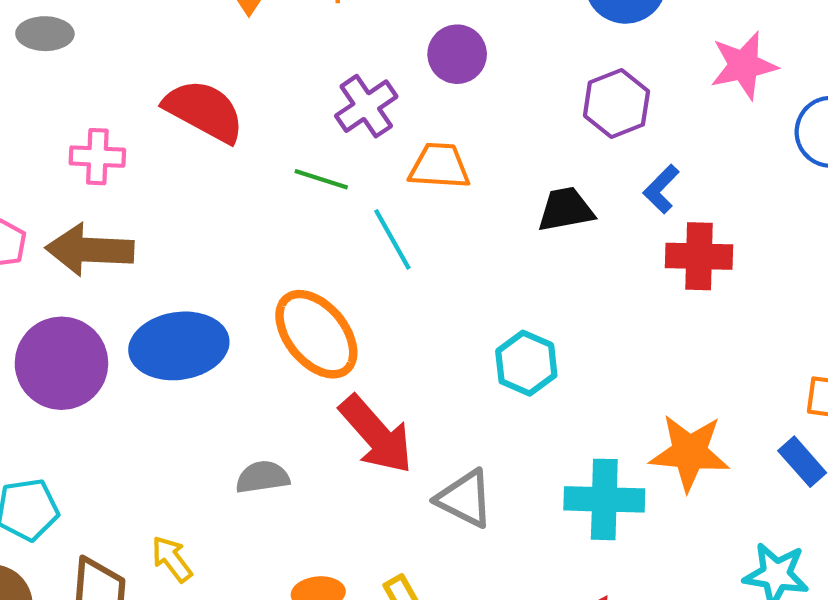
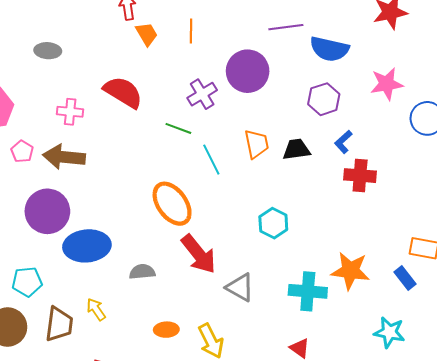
purple circle: (457, 54) -> (248, 71), size x1.5
orange trapezoid: (439, 166) -> (257, 144), moved, turned 72
blue ellipse: (179, 346) -> (87, 246), moved

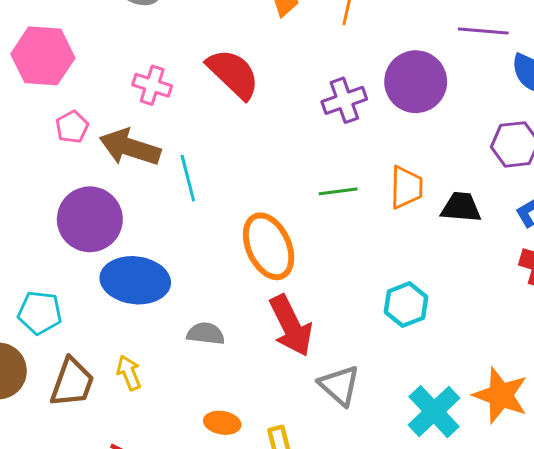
green line: (178, 128) -> (338, 191), moved, turned -40
cyan line: (211, 160) -> (188, 178), moved
cyan cross: (308, 291) -> (434, 412), turned 30

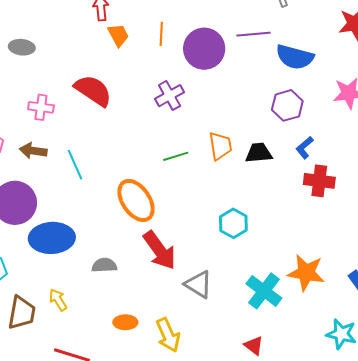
purple circle: (416, 82) -> (204, 49), moved
brown arrow: (130, 147) -> (33, 151), size x0.7

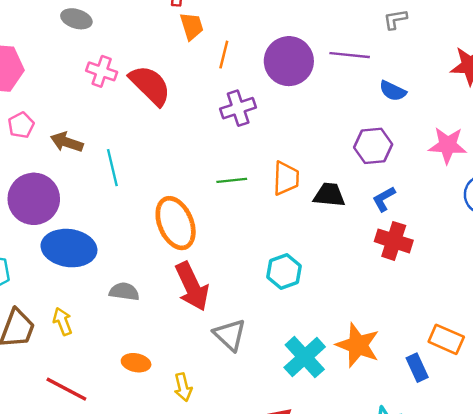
orange line: (161, 34) -> (224, 55), moved
blue semicircle: (295, 57) -> (393, 91), size x0.6
pink cross: (41, 107) -> (102, 71), moved
yellow arrow: (168, 335) -> (183, 387), size x0.7

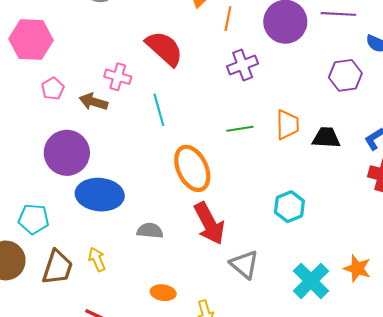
pink cross: (102, 71) -> (118, 77), moved
purple hexagon: (373, 146) -> (345, 75), moved
cyan line: (112, 168) -> (159, 110), moved
orange star: (358, 345) -> (357, 268), size x0.7

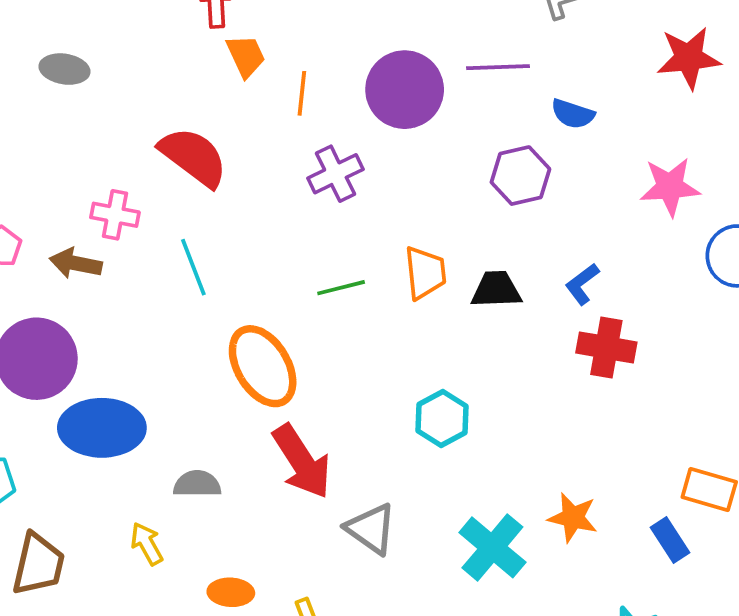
yellow arrow: (97, 259) -> (147, 544), moved

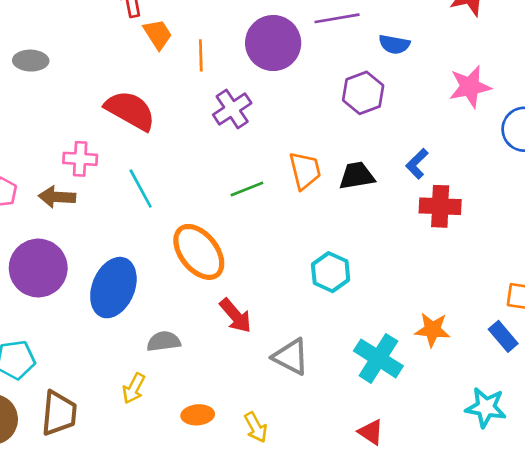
blue ellipse: (102, 428) -> (113, 288), moved, turned -60
red arrow: (302, 461) -> (236, 316), size x0.7
yellow arrow: (147, 544) -> (134, 388), turned -116

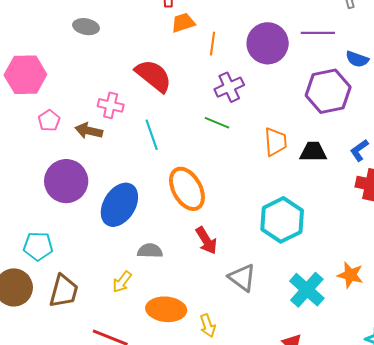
orange trapezoid: (158, 34) -> (183, 23), turned -85
purple hexagon: (363, 93) -> (328, 91), size x1.4
green line: (247, 189) -> (217, 123), moved, turned 35
cyan hexagon: (331, 272) -> (282, 220), size x1.5
orange ellipse: (198, 415) -> (166, 309), size x1.6

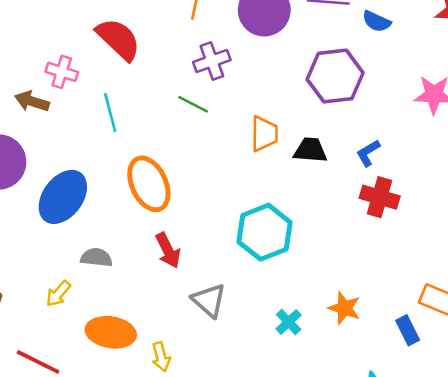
blue semicircle: (357, 59) -> (377, 21), moved
cyan cross: (307, 290) -> (289, 322), size x0.6

